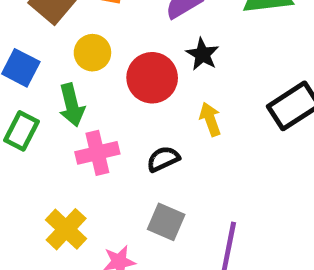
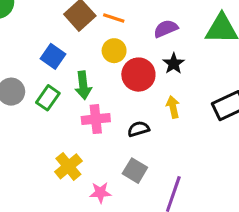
yellow circle: (92, 53) -> (114, 51), moved

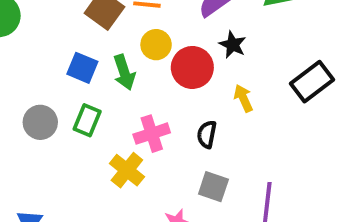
green arrow: (83, 85) -> (124, 72), moved
black semicircle: (138, 129) -> (207, 134), turned -50
yellow cross: (68, 166) -> (127, 170), moved

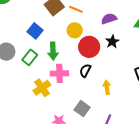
green arrow: (124, 72) -> (53, 51), moved
yellow arrow: (243, 98) -> (107, 87), moved
black semicircle: (207, 134) -> (85, 71), moved

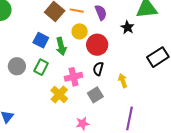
purple semicircle: (109, 19) -> (101, 12), moved, turned 98
black star: (112, 42) -> (127, 27), moved
green arrow: (53, 51) -> (61, 46), moved
gray square: (82, 109) -> (95, 95), moved, turned 35

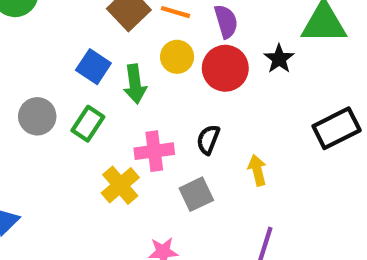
red circle: (97, 45) -> (225, 68), moved

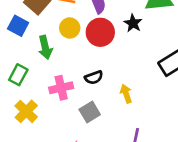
blue square: (93, 67) -> (18, 26), moved
black semicircle: (208, 140) -> (94, 77), turned -126
yellow cross: (120, 185) -> (26, 111), moved

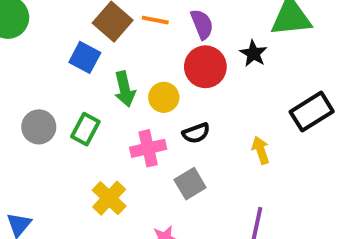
yellow circle: (70, 28) -> (164, 97), moved
yellow arrow: (126, 94) -> (261, 150), moved
yellow cross: (26, 111) -> (109, 198), moved

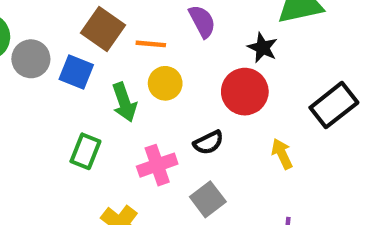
orange line: (155, 20) -> (151, 44), moved
red circle: (205, 67) -> (245, 92), moved
yellow circle: (164, 97) -> (165, 83), moved
gray circle: (39, 127) -> (31, 59), moved

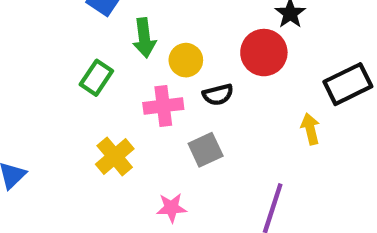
yellow circle: (165, 83) -> (186, 60), moved
yellow arrow: (282, 154) -> (310, 129), moved

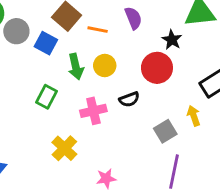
yellow circle: (186, 60) -> (105, 66), moved
gray square: (206, 150) -> (165, 131), moved

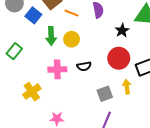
red circle: (157, 68) -> (119, 58), moved
green rectangle: (46, 97) -> (14, 51), moved

